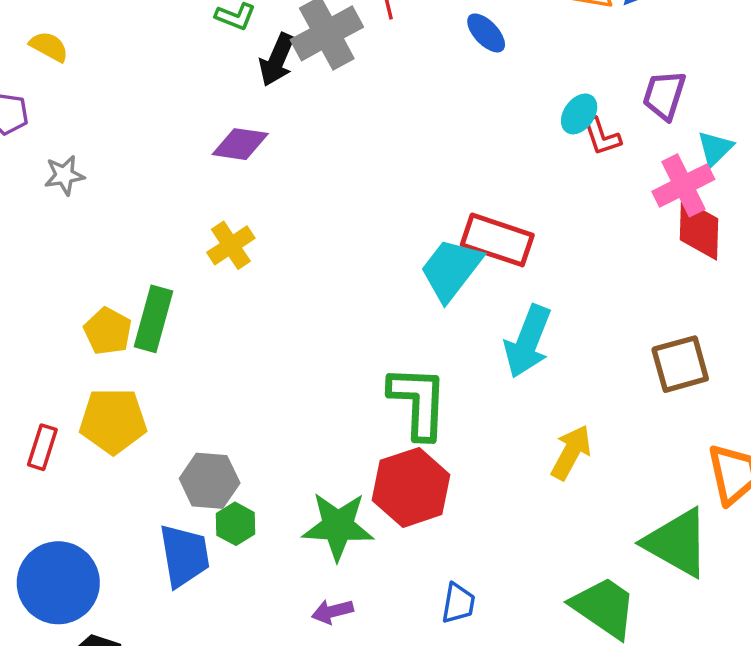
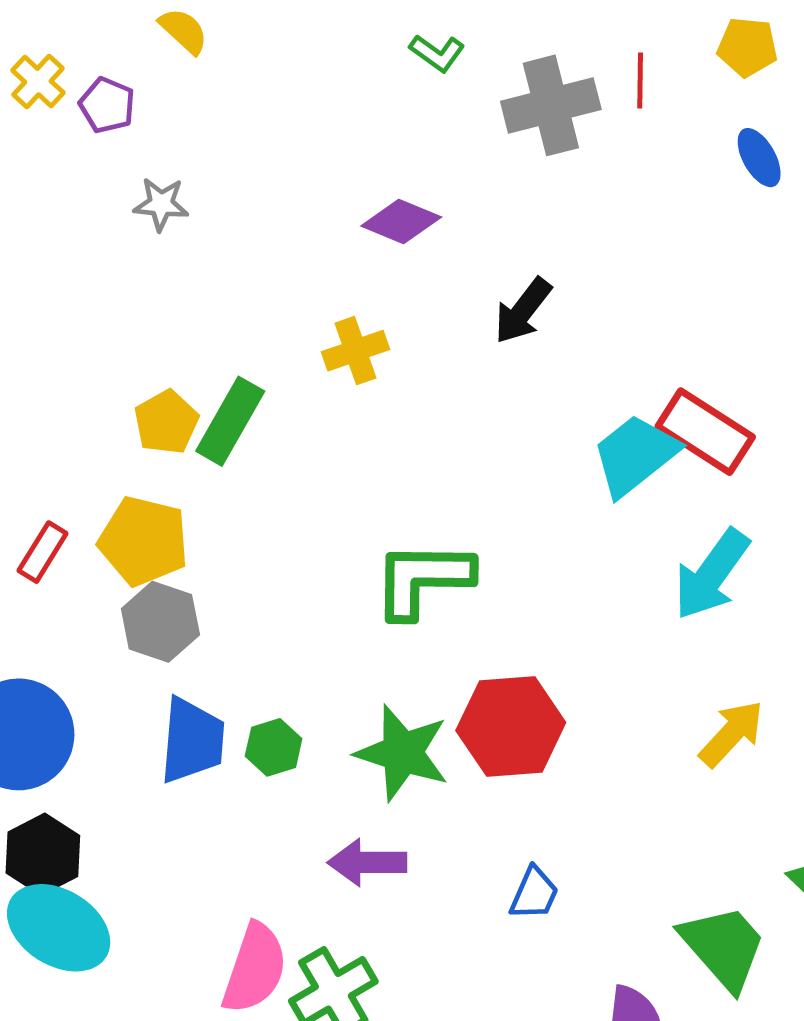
black arrow: (277, 60) -> (523, 311), moved
green L-shape: (418, 402) -> (423, 579), moved, turned -106
gray hexagon: (210, 481) -> (160, 622), moved
green hexagon: (235, 524) -> (274, 747), moved
purple arrow: (332, 611) -> (367, 862), size x1.4

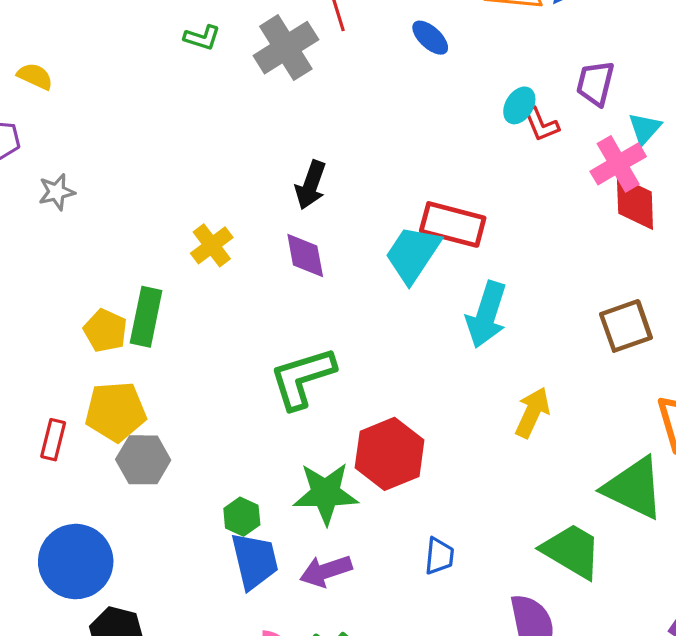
purple diamond: (401, 222) -> (305, 256), moved, turned 75
blue trapezoid: (192, 740) -> (255, 561), moved

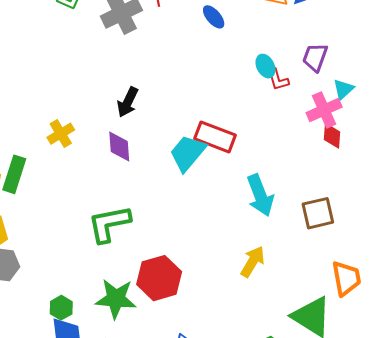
cyan ellipse: (519, 105) -> (265, 66), turned -65
red diamond: (635, 203) -> (332, 136), size x0.7
cyan arrow: (486, 315) -> (260, 195), moved, turned -45

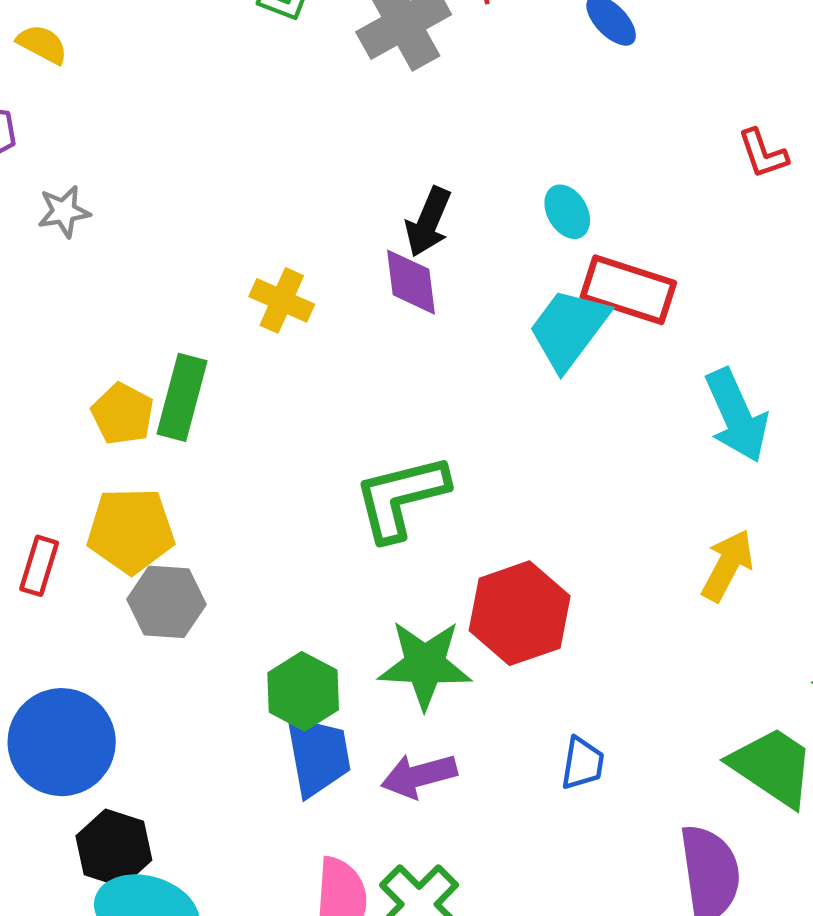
cyan ellipse: (265, 66) -> (567, 212), moved
yellow cross: (61, 134) -> (282, 300), turned -32
purple diamond: (119, 146) -> (411, 282), moved
green hexagon: (61, 308) -> (303, 691), size x1.4

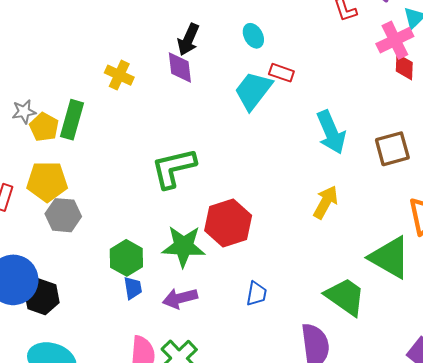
gray star: (64, 212) -> (24, 112), moved
red rectangle: (628, 290) -> (281, 73), size x0.6
blue trapezoid: (318, 755) -> (133, 288), size x0.6
black hexagon: (114, 848) -> (42, 297), moved

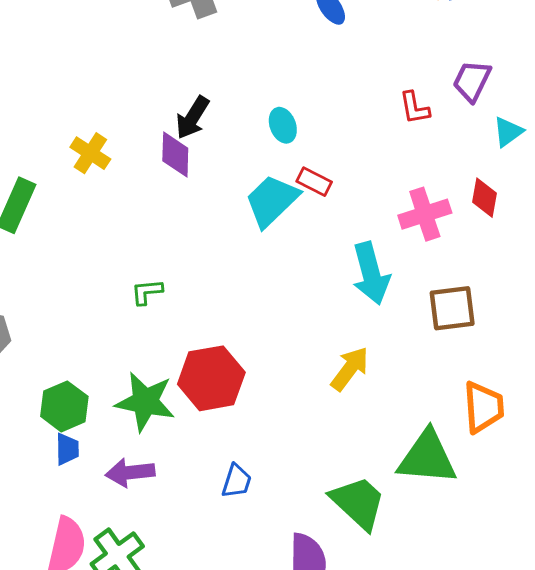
pink cross: (395, 40) -> (425, 214), moved
green L-shape: (174, 168) -> (147, 292), size x0.5
green triangle: (390, 258) -> (427, 458), turned -33

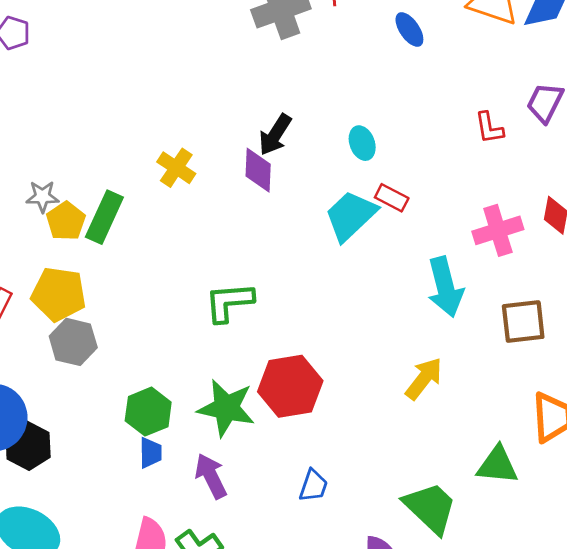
green L-shape: (147, 292) -> (229, 302), size x1.6
green triangle: (427, 458) -> (497, 465), size x0.7
purple arrow: (130, 472) -> (211, 476), turned 69

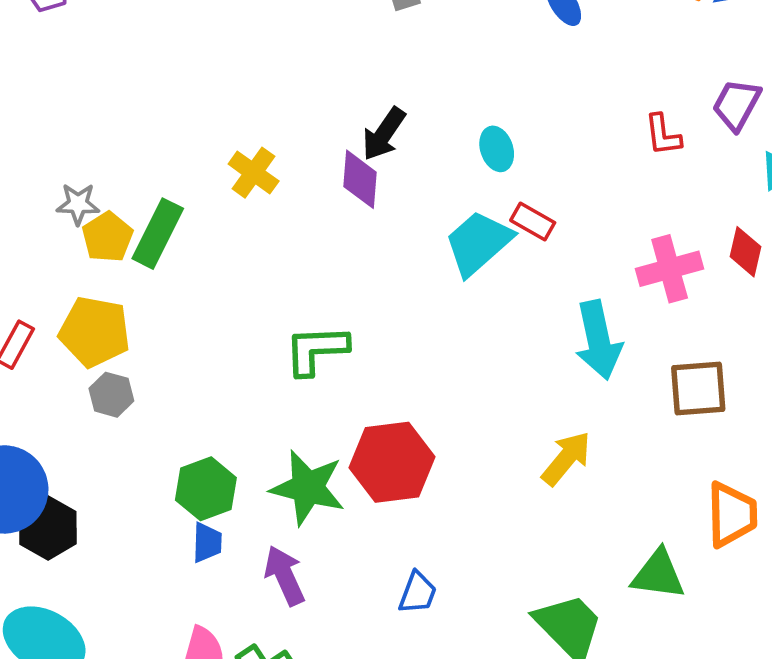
gray hexagon: (73, 342) -> (111, 395), size x0.7

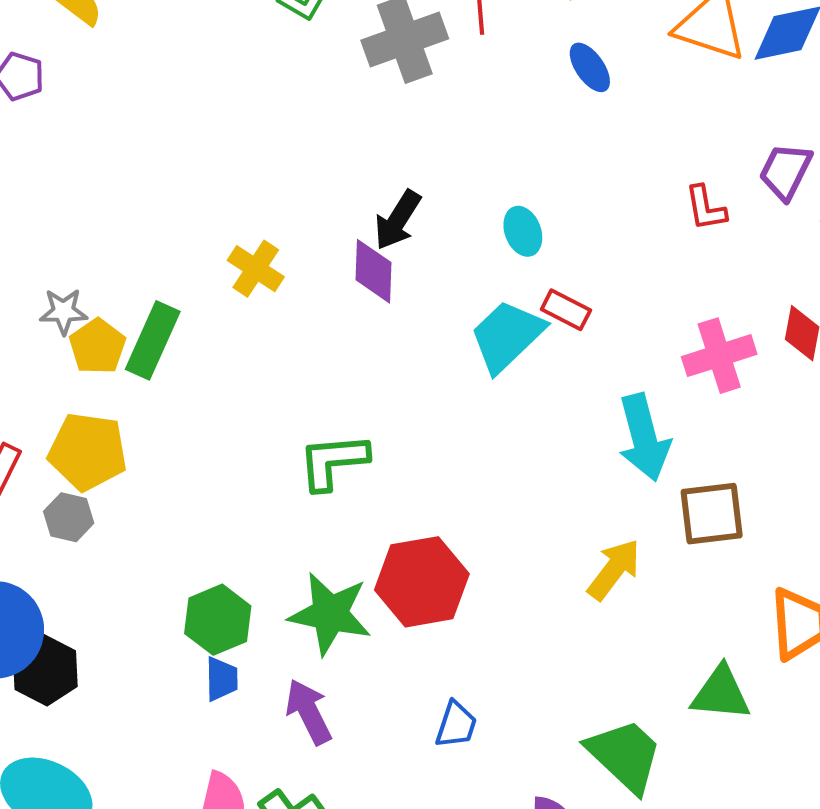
brown square: (698, 389) -> (712, 514), moved
gray hexagon: (111, 395) -> (69, 517), moved

